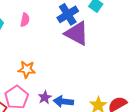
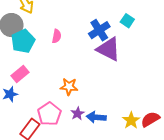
orange star: (27, 69) -> (69, 87), moved

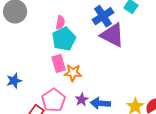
cyan pentagon: (23, 41) -> (64, 39), moved
pink rectangle: (20, 74) -> (59, 64), moved, turned -66

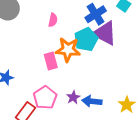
cyan pentagon: (64, 39) -> (86, 39), moved
orange star: (73, 73) -> (68, 50), moved, size x1.4

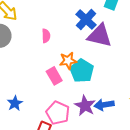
cyan pentagon: (86, 39) -> (82, 71), moved
orange star: (68, 50) -> (68, 61), size x0.7
purple star: (73, 97) -> (85, 106), size x1.5

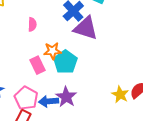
blue arrow: (104, 105) -> (49, 101), moved
pink pentagon: (58, 113) -> (26, 98), moved

